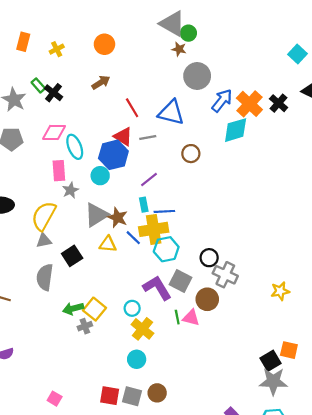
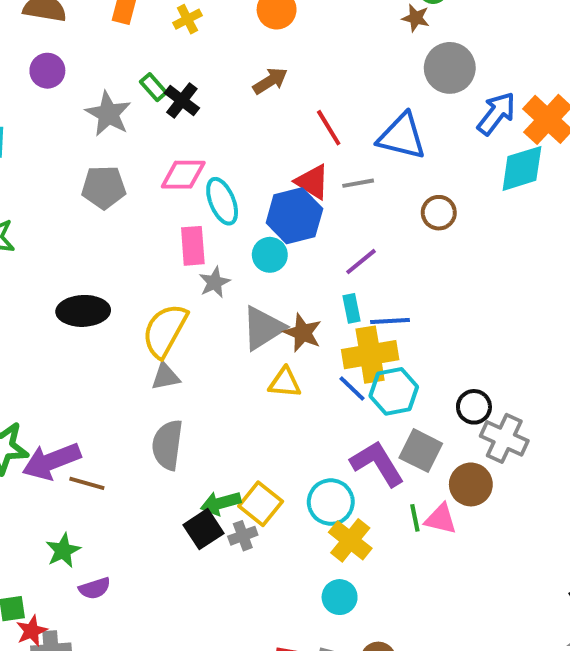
blue line: (133, 238) -> (352, 389), moved
black square: (72, 256) -> (204, 529), moved
cyan circle: (132, 308) -> (331, 502), size x1.5

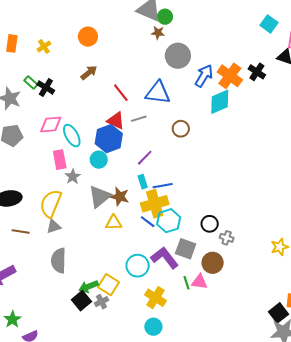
gray cross: (504, 438) -> (227, 238), size x0.6
brown line: (87, 483) -> (21, 231), moved
cyan circle: (331, 502) -> (138, 266), moved

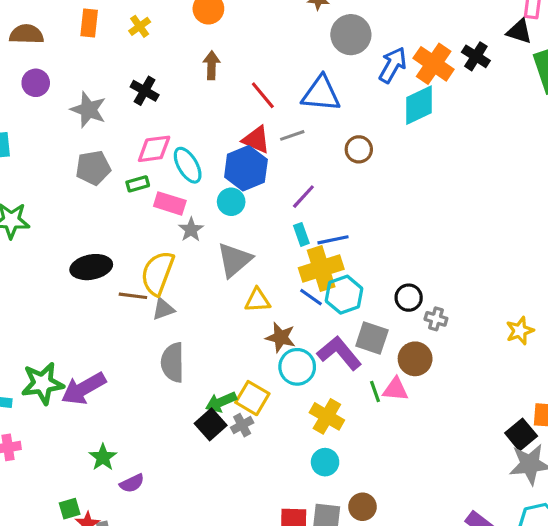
brown arrow: (89, 73) -> (212, 65), turned -48
green rectangle: (31, 82) -> (138, 184), moved, turned -56
pink rectangle: (60, 160) -> (170, 203), turned -60
brown star: (120, 197) -> (281, 337), moved
brown line: (21, 231) -> (133, 296), moved

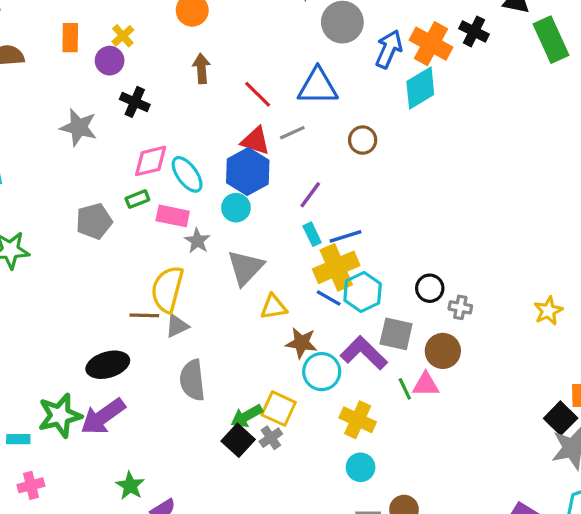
purple circle: (36, 83) -> (110, 61), moved
gray pentagon: (93, 168) -> (94, 221), moved
black ellipse: (91, 267) -> (108, 365), moved

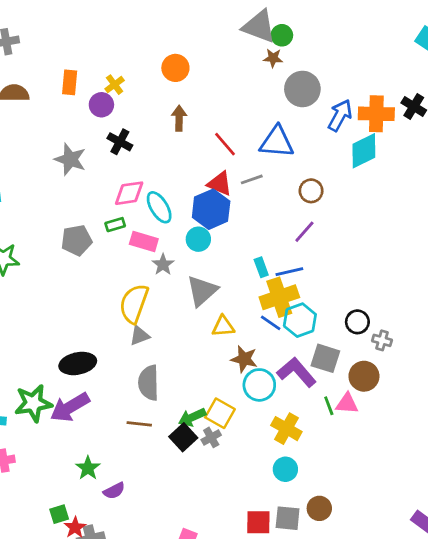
orange cross: (431, 44) -> (376, 114), turned -32
purple line: (310, 195) -> (304, 232), moved
brown line: (144, 315) -> (139, 424), moved

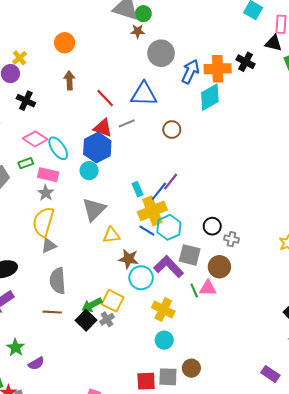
pink diamond: (129, 193) -> (35, 139), turned 45
purple line: (304, 232) -> (171, 182), moved
gray star: (163, 265) -> (46, 193), moved
blue line: (289, 272) -> (159, 191), turned -36

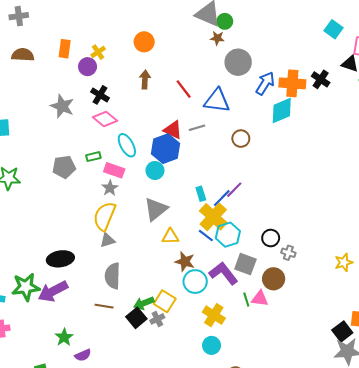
red line: (105, 98) -> (184, 89), moved
pink diamond: (35, 139) -> (105, 119), moved
yellow cross: (152, 211) -> (213, 217), turned -32

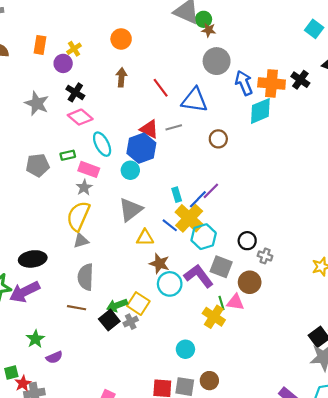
brown star: (217, 38) -> (209, 30), moved
blue arrow: (265, 83) -> (244, 83), turned -55
blue line: (206, 236) -> (170, 225), moved
yellow cross: (214, 315) -> (214, 317), moved

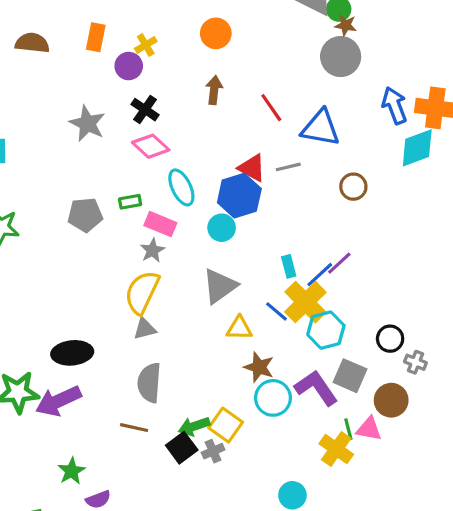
gray circle: (217, 61) -> (341, 57), moved

